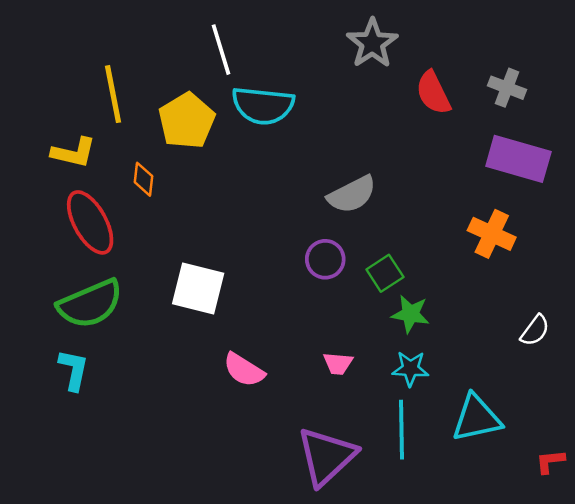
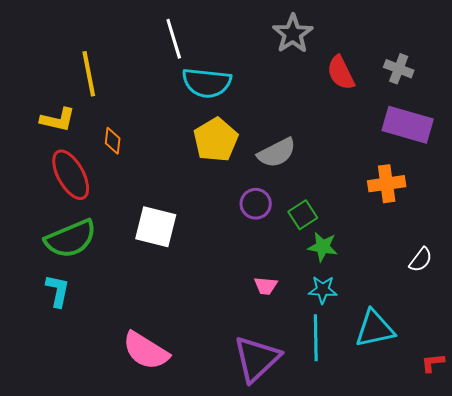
yellow pentagon: (187, 121) -> (216, 140), moved
orange cross: (492, 234) -> (387, 184), turned -33
pink semicircle: (244, 370) -> (146, 351), moved, size x1.4

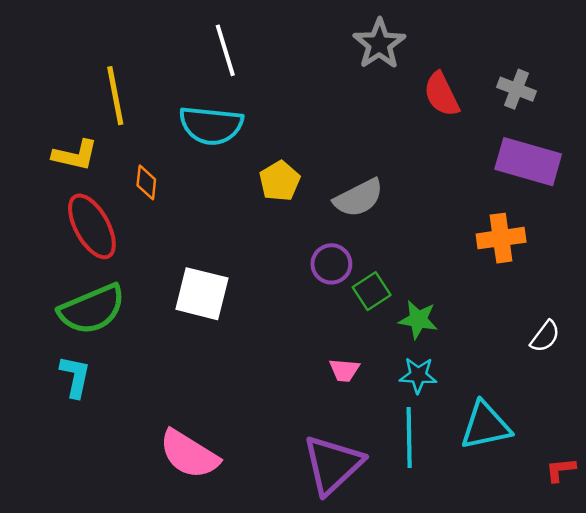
cyan semicircle: (207, 83) -> (211, 125), moved
yellow pentagon: (216, 140) -> (280, 181), size x0.7
green square: (303, 215) -> (372, 291), moved

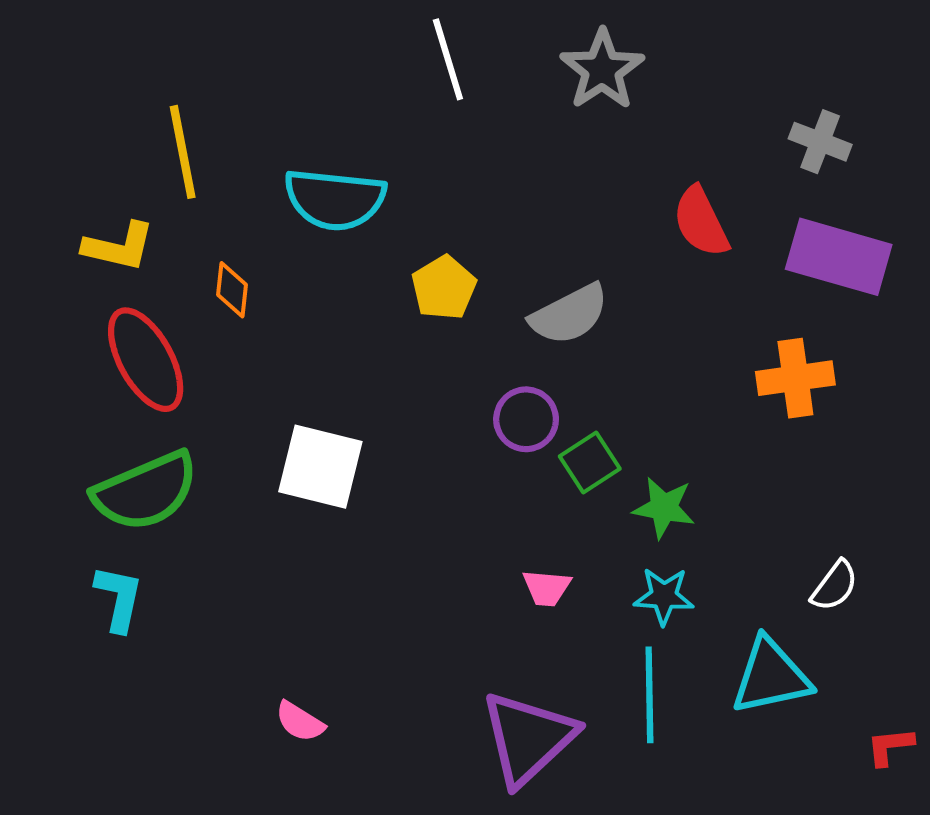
white line: (225, 50) -> (448, 59), moved
red semicircle: (441, 94) -> (701, 222), moved
white semicircle: (545, 336) -> (835, 586), moved
pink semicircle: (189, 454) -> (300, 722), size x0.5

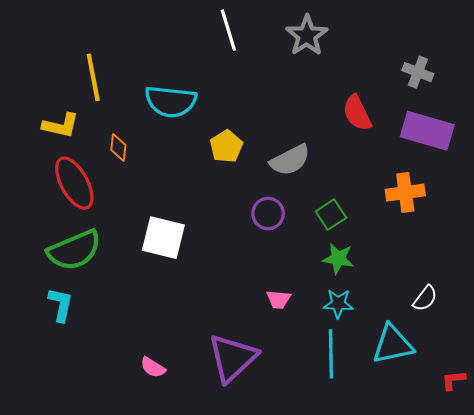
green square: (590, 462) -> (331, 215), moved
purple triangle: (528, 738) -> (232, 358), moved

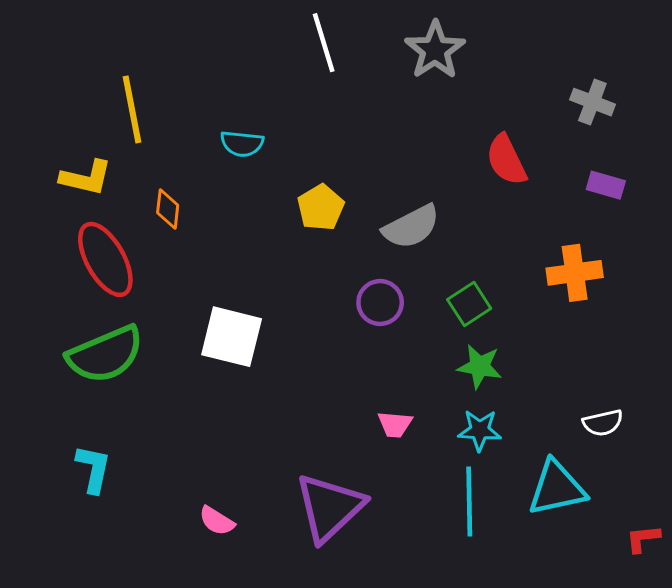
cyan semicircle: (171, 101) -> (242, 144), size x0.6
purple rectangle: (427, 131) -> (606, 185), size x0.5
white semicircle: (425, 298) -> (603, 423), turned 40
cyan L-shape: (61, 305) -> (93, 469), moved

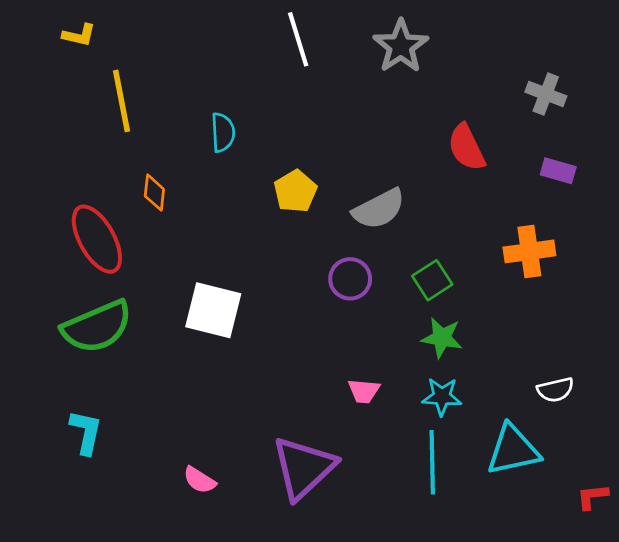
cyan semicircle: (242, 144) -> (223, 132), turned -99
yellow L-shape: (86, 178) -> (79, 35), moved, size x0.7

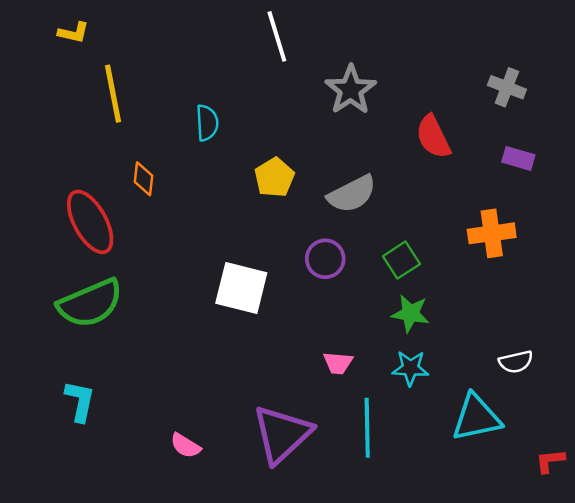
gray star: (401, 46) -> (351, 90), moved
white square: (213, 310) -> (241, 288), moved
cyan line: (432, 462) -> (367, 428), moved

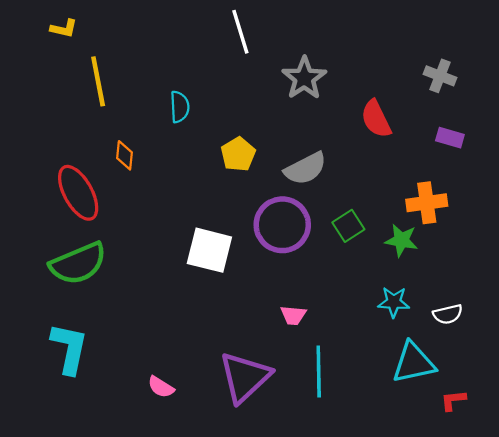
purple circle: (325, 259) -> (282, 225), size x1.6
green star: (410, 313) -> (401, 240), moved
cyan star: (410, 368) -> (394, 302), moved
cyan L-shape: (80, 401) -> (69, 348), size x1.4
red L-shape: (550, 461) -> (453, 400), moved

